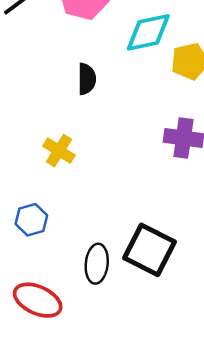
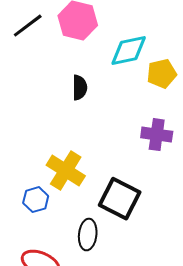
yellow cross: (59, 151) -> (66, 171), moved, size x1.5
black square: (150, 250) -> (120, 199), moved

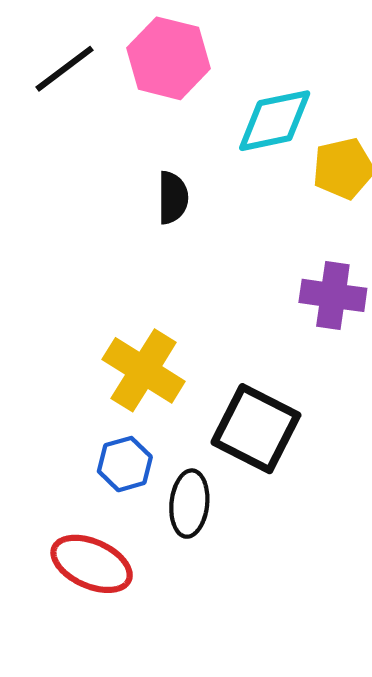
blue hexagon: (36, 200) -> (125, 464), moved

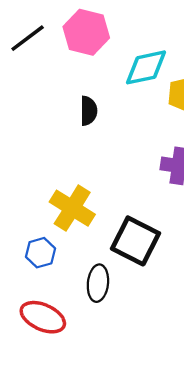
blue hexagon: (125, 464) -> (40, 253), moved

